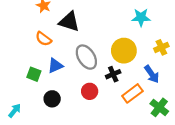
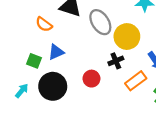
gray ellipse: (86, 57) -> (100, 22), moved
black circle: (52, 99) -> (53, 86), size x1.6
cyan arrow: (15, 111) -> (22, 91), moved

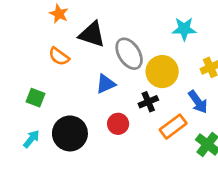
blue triangle: (56, 52) -> (106, 84), moved
green square: (34, 61) -> (36, 98), moved

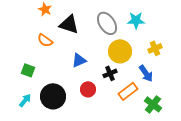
gray ellipse: (129, 54) -> (107, 23), moved

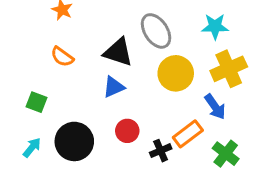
cyan star: (136, 20) -> (215, 26), moved
black triangle: (69, 24) -> (118, 52), moved
yellow cross: (155, 48) -> (229, 69), size x1.6
black cross: (110, 73) -> (161, 151), moved

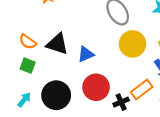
black triangle: (118, 52) -> (57, 44), moved
orange semicircle: (62, 57) -> (28, 42), moved
red circle: (127, 131) -> (96, 87), size x1.5

